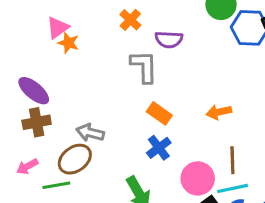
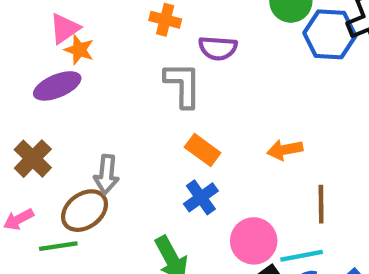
orange cross: (130, 20) -> (165, 20), turned -30
purple ellipse: (34, 91) -> (57, 86), moved, turned -64
brown cross: (37, 122) -> (33, 159), turned -36
gray arrow: (90, 133) -> (106, 174), turned -100
brown line: (232, 160) -> (321, 204), moved

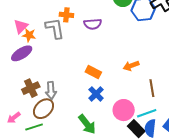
gray L-shape: (183, 85) -> (55, 28), moved
brown cross: (33, 159) -> (31, 88), moved, turned 30

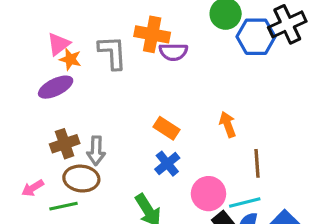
orange cross: (66, 15) -> (152, 34), moved, size x1.5
orange arrow: (131, 66) -> (228, 124), turned 84
brown ellipse: (43, 109) -> (81, 179), turned 45

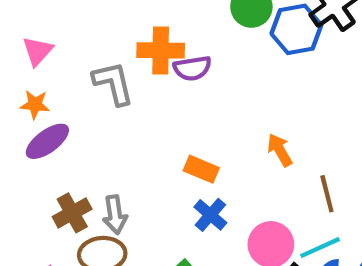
pink triangle: (59, 44) -> (38, 51), moved
orange star: (70, 59) -> (35, 104), moved

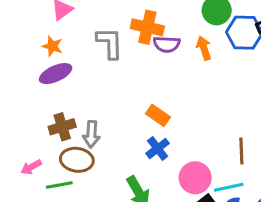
orange arrow: (280, 150) -> (204, 48), moved

